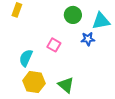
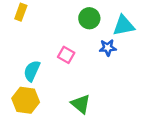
yellow hexagon: (34, 82) -> (26, 100), moved

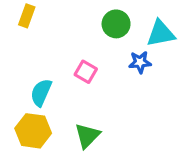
green triangle: (81, 104) -> (87, 136), moved, turned 35

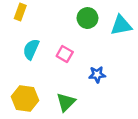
blue star: (140, 62) -> (97, 74), moved
cyan semicircle: (41, 93) -> (31, 49), moved

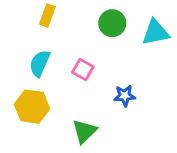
yellow rectangle: (20, 12) -> (47, 15), moved
yellow hexagon: (25, 99) -> (32, 107), moved

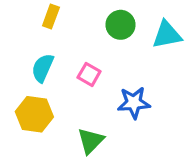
blue star: (125, 96) -> (134, 103), size x1.4

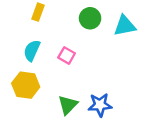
blue star: (134, 103) -> (100, 105), moved

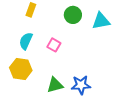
green triangle: (68, 105) -> (55, 85), turned 30

